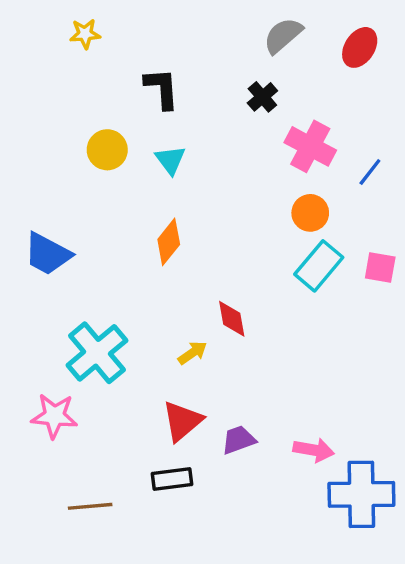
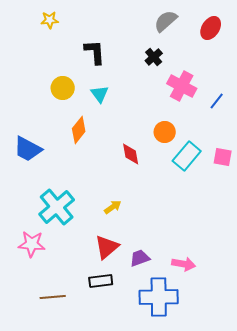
orange circle: (310, 213) -> (165, 132), moved
orange diamond: (169, 242) -> (79, 130), moved
red diamond: (232, 319) -> (131, 154), moved
blue cross: (361, 494) -> (159, 297), moved

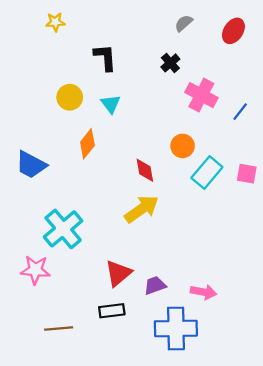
gray semicircle: (166, 21) -> (184, 23), size x0.7
yellow arrow: (113, 207) -> (142, 209), moved, size x1.8

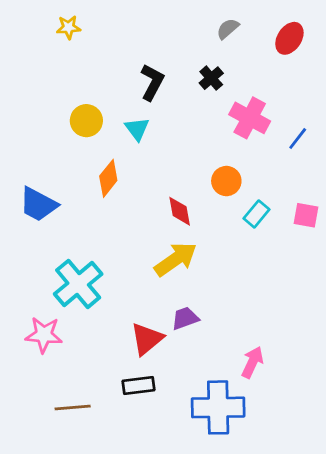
black L-shape: (105, 57) -> (152, 82), moved, turned 32
cyan rectangle: (207, 172) -> (257, 214), size x0.7
purple trapezoid: (155, 285) -> (185, 318), moved
pink arrow: (204, 292) -> (252, 362), turned -75

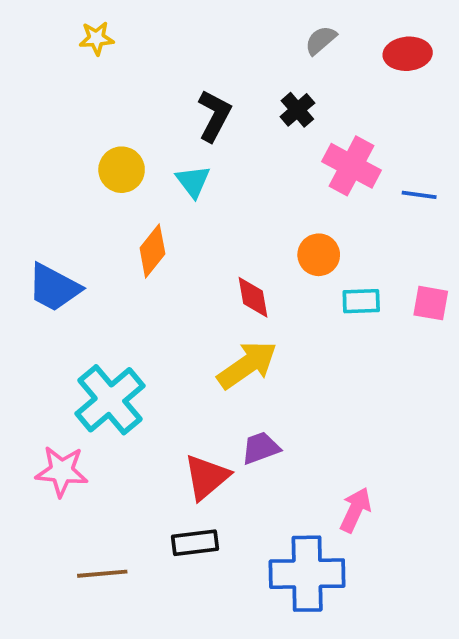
red ellipse: (289, 38) -> (408, 54), turned 52
blue line: (298, 138) -> (419, 195), turned 60
cyan rectangle: (257, 214) -> (361, 301), turned 48

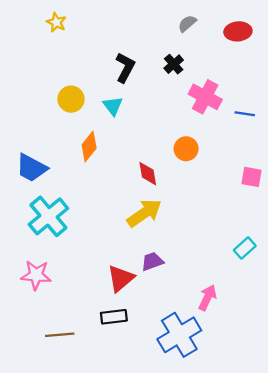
yellow star: (96, 38) -> (56, 22), turned 30
cyan rectangle: (361, 301) -> (245, 248), moved, turned -40
cyan cross: (110, 400) -> (48, 216), moved
blue cross: (307, 574) -> (179, 335), turned -30

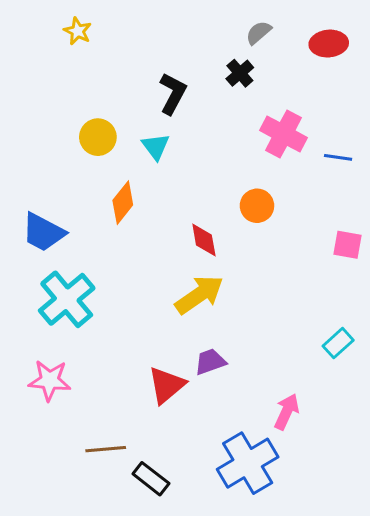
black cross: (174, 64) -> (240, 73), moved
black rectangle: (114, 317) -> (151, 479), moved, turned 45
brown line: (60, 335) -> (106, 449), moved

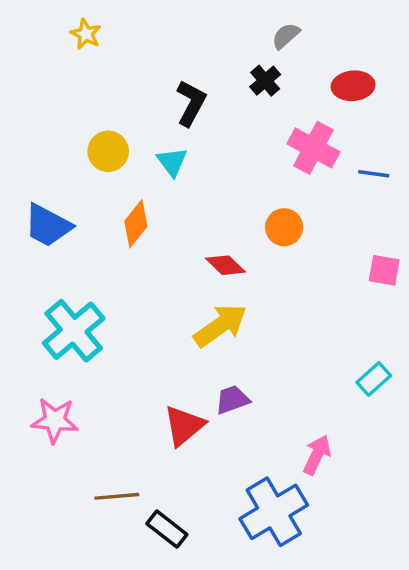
red ellipse: (329, 44) -> (353, 86), moved
blue trapezoid: (43, 232) -> (48, 225), moved
red diamond: (204, 240) -> (225, 265), turned -36

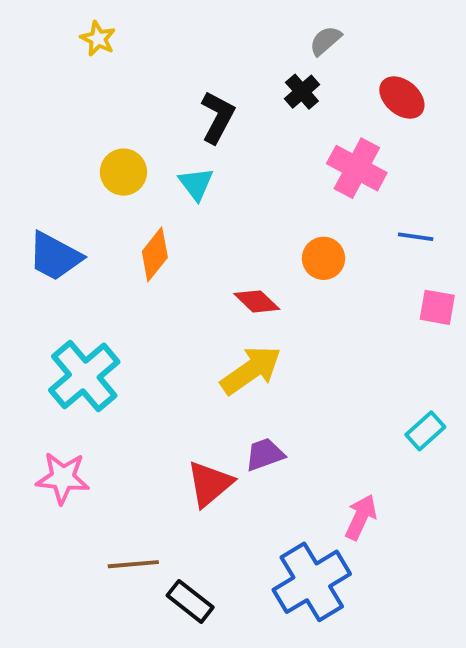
red ellipse: (353, 86) -> (402, 98), turned 45
blue line: (374, 174) -> (416, 237), moved

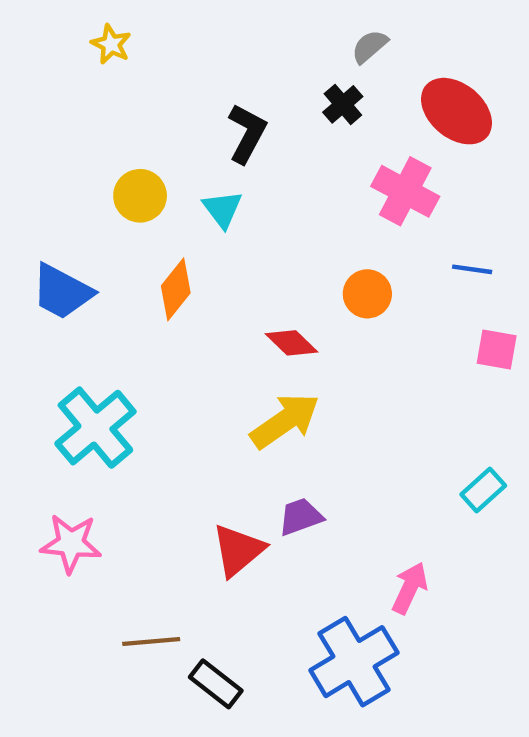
red ellipse: (402, 98) -> (456, 111), size x1.4

